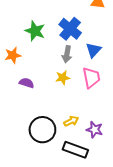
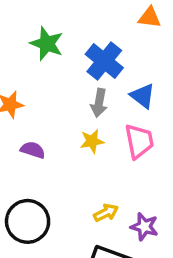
green star: (35, 31) -> (47, 44), moved
blue triangle: (93, 50) -> (143, 96), turned -35
black circle: (42, 130) -> (28, 221), moved

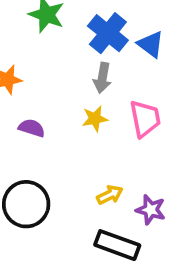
blue triangle: (143, 96) -> (151, 44), moved

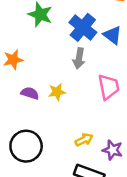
yellow star: (95, 119) -> (57, 92), moved

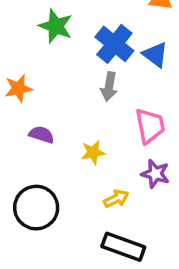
yellow star: (57, 92) -> (93, 152), moved
purple star: (112, 150) -> (155, 174), moved

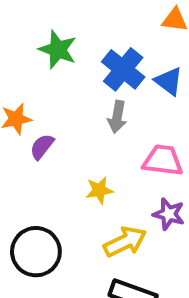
pink trapezoid: (150, 126) -> (163, 160), turned -72
purple semicircle: (41, 135) -> (42, 147), moved, turned -70
yellow arrow: (116, 199) -> (125, 242), size x1.5

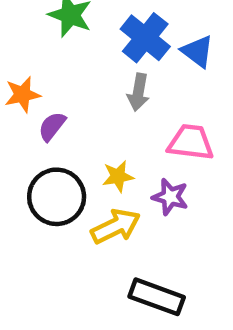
purple star: (169, 214) -> (170, 197), moved
yellow arrow: (125, 242) -> (116, 226), moved
black circle: (36, 252) -> (57, 197), moved

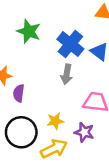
purple semicircle: (52, 126) -> (19, 93), turned -30

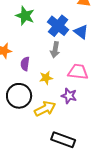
purple semicircle: (19, 93) -> (25, 64), moved
yellow star: (55, 121) -> (46, 78), moved

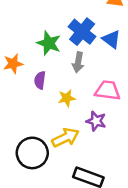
green star: (25, 16) -> (49, 43), moved
black circle: (19, 96) -> (32, 153), moved

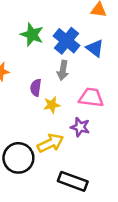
green star: (49, 43) -> (32, 35), moved
purple semicircle: (40, 80) -> (36, 88), moved

